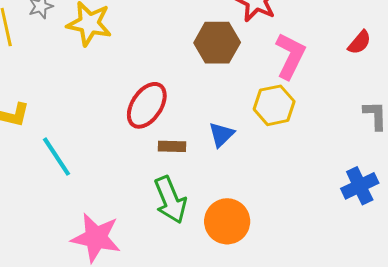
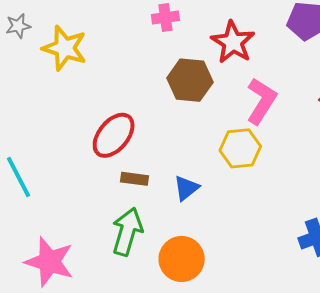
blue triangle: (221, 135) -> (186, 188), moved
green arrow: (170, 200) -> (127, 232), turned -147

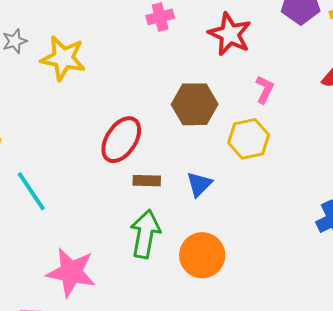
brown hexagon: (190, 80) -> (195, 104), moved
pink L-shape: (261, 101) -> (265, 89), size x0.6

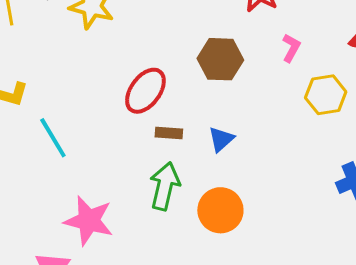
yellow hexagon: (249, 139) -> (326, 95), moved

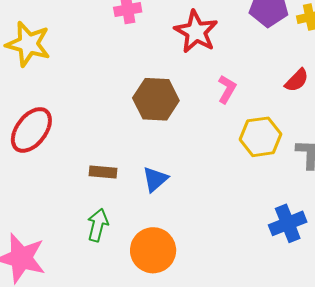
red ellipse: (145, 91) -> (31, 130), moved
green arrow: (165, 186) -> (98, 225), size x0.7

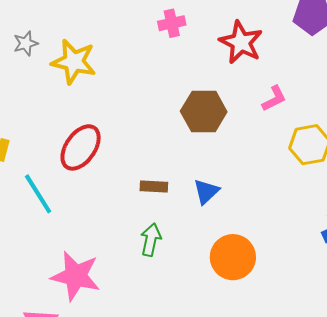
pink L-shape: (227, 89) -> (274, 99), turned 36
orange circle: (153, 250) -> (233, 257), moved

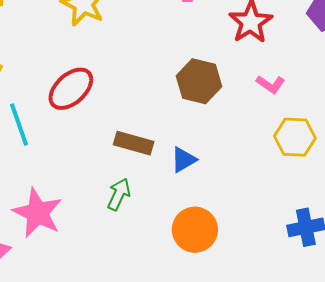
pink L-shape: (274, 99) -> (270, 84), turned 48
brown rectangle: (154, 186) -> (134, 143), size x1.4

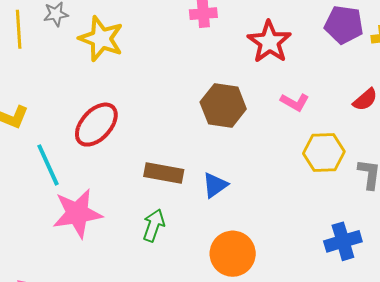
pink star: (37, 213) -> (77, 213), moved, turned -30

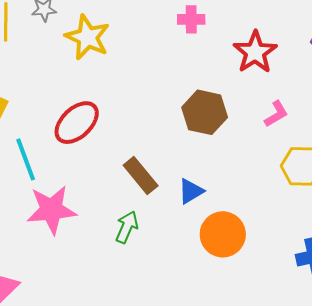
pink L-shape: (295, 102) -> (276, 114), turned -64
brown rectangle: (164, 173) -> (141, 176), turned 36
orange circle: (233, 254) -> (223, 234), moved

